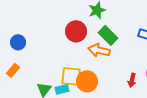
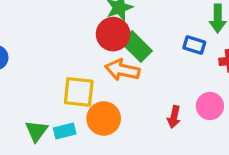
red circle: (76, 31) -> (113, 34), moved
yellow square: (71, 76) -> (79, 92), moved

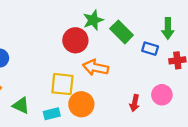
red circle: (113, 34) -> (75, 40), moved
green rectangle: (136, 47) -> (122, 32), moved
green triangle: (36, 131) -> (21, 105), moved, turned -42

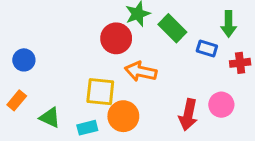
red arrow: (135, 103) -> (188, 115), size x1.5

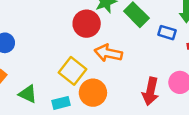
yellow square: (100, 92) -> (73, 71), turned 32

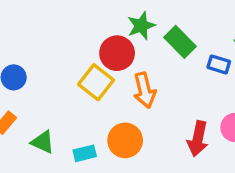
orange arrow: (108, 53) -> (144, 90), turned -116
yellow square: (73, 71) -> (96, 82), moved

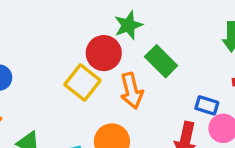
green rectangle: (180, 42) -> (161, 61), moved
blue rectangle: (219, 64) -> (207, 105), moved

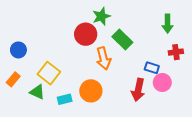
yellow square: (83, 83) -> (49, 73), moved

